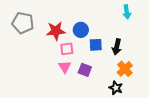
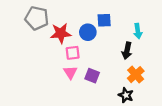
cyan arrow: (127, 12) -> (138, 31), moved
gray pentagon: (23, 23) -> (37, 18), moved
blue square: (96, 45) -> (104, 20), moved

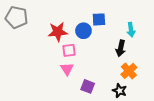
gray pentagon: (37, 18) -> (16, 17), moved
purple square: (92, 76) -> (88, 86), moved

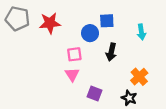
red star: (58, 32) -> (50, 23), moved
black arrow: (121, 48) -> (111, 52), moved

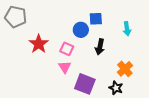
red star: (50, 23) -> (39, 44), moved, turned -30
pink square: (74, 54) -> (67, 49), turned 32
purple square: (94, 93) -> (85, 84), size x1.5

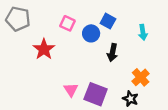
blue square: (96, 19) -> (108, 21), turned 32
pink square: (67, 49) -> (67, 23), moved
pink triangle: (65, 67) -> (71, 90), moved

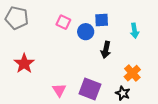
blue square: (108, 21) -> (102, 20), turned -32
red star: (44, 49) -> (24, 64), moved
pink triangle: (71, 90) -> (59, 90), moved

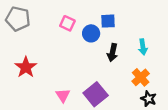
cyan arrow: (134, 31) -> (143, 47), moved
purple square: (90, 89) -> (96, 94), turned 30
black star: (123, 93) -> (149, 99), moved

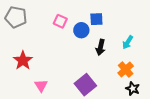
cyan arrow: (143, 47) -> (128, 42), turned 40
pink triangle: (63, 95) -> (41, 86), moved

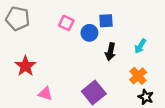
pink triangle: (41, 86) -> (45, 94), turned -40

